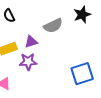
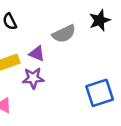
purple triangle: (31, 42) -> (37, 54), turned 40

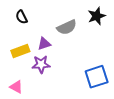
purple triangle: (37, 54) -> (44, 44), turned -40

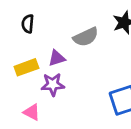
black semicircle: (22, 17) -> (28, 24), turned 32
pink triangle: (16, 87) -> (32, 112), moved

